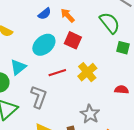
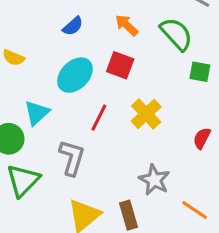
orange arrow: (68, 15) -> (127, 25), moved
red line: (57, 73) -> (99, 118), turned -42
red semicircle: (122, 90) -> (202, 138), turned -64

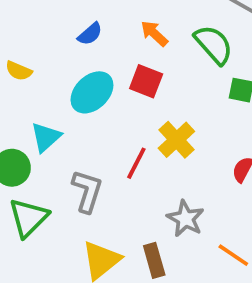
red line: (99, 118) -> (136, 163), moved

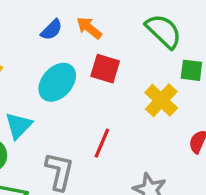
orange arrow: (154, 33) -> (89, 28), moved
yellow cross: (176, 140) -> (161, 100), moved

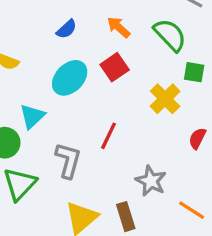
orange arrow: (89, 28) -> (119, 27), moved
red square: (105, 69) -> (115, 67), turned 36

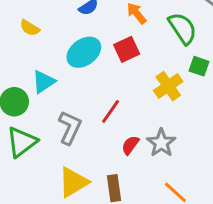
red semicircle: (197, 138) -> (130, 145), moved
gray star: (151, 181) -> (161, 143), moved

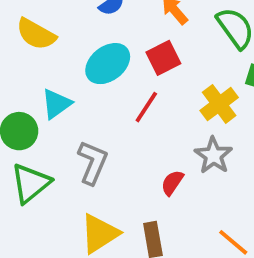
yellow semicircle: (30, 28) -> (36, 34), size x1.5
red line: (111, 111) -> (146, 107), moved
gray star: (161, 143) -> (213, 155), moved

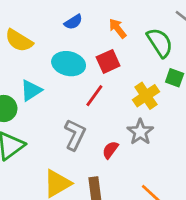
cyan ellipse: (108, 64) -> (69, 64), turned 48
gray L-shape: (93, 163) -> (75, 135), moved

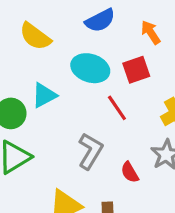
blue semicircle: (73, 22) -> (100, 20), size x1.4
red line: (94, 96) -> (117, 108), turned -75
red semicircle: (110, 150) -> (130, 172), turned -72

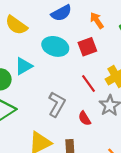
red line: (117, 108) -> (89, 83), moved

